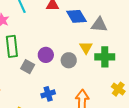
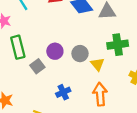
yellow triangle: (86, 48) -> (97, 64), moved
gray square: (28, 67) -> (37, 66), turned 32

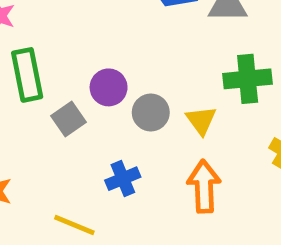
gray circle: (80, 54) -> (151, 112), moved

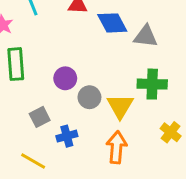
gray square: (68, 119) -> (40, 117), moved
yellow triangle: (201, 120) -> (120, 106), size x1.4

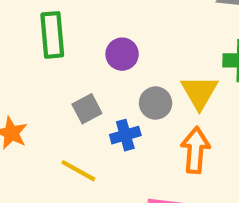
gray circle: (89, 97) -> (156, 103), moved

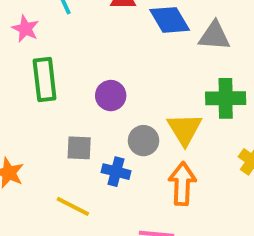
gray square: (87, 109) -> (79, 148), turned 32
blue cross: (125, 135) -> (116, 172), turned 32

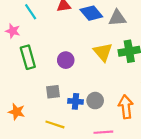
yellow triangle: (185, 129) -> (103, 52), moved
gray circle: (144, 141) -> (95, 101), moved
orange arrow: (182, 184) -> (126, 107), moved

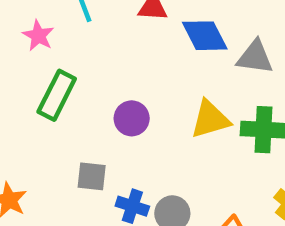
yellow triangle: (103, 52) -> (210, 119), turned 42
green rectangle: (28, 57) -> (57, 95), turned 30

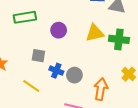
green rectangle: (57, 95) -> (25, 17), turned 50

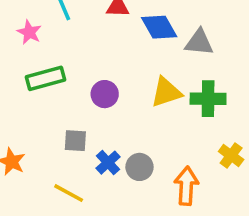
blue cross: (56, 71) -> (108, 163), turned 32

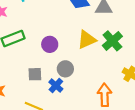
green cross: (208, 99) -> (112, 41), turned -36
gray circle: (139, 167) -> (65, 69), moved

